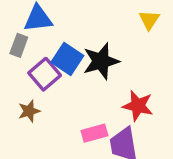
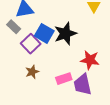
gray rectangle: (19, 45) -> (14, 27), turned -64
brown star: (29, 111) -> (32, 72), moved

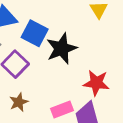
blue square: (44, 33) -> (35, 33), moved

